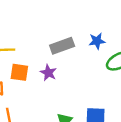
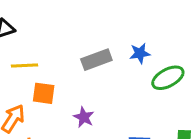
purple star: (48, 73) -> (84, 117), moved

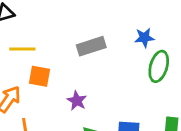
blue star: (140, 53) -> (144, 38), moved
green ellipse: (168, 78) -> (159, 66), turned -48

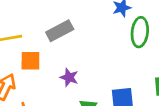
gray rectangle: (91, 46) -> (60, 31), moved

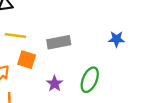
green ellipse: (140, 32) -> (90, 80), moved

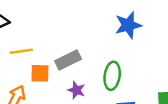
blue star: (117, 39) -> (128, 25), size x1.5
gray rectangle: (59, 42) -> (68, 60), moved

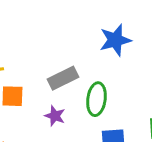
gray rectangle: (68, 60) -> (63, 78), moved

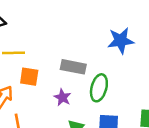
gray rectangle: (63, 78) -> (73, 67), turned 30

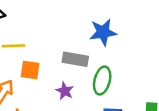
blue star: (121, 41) -> (103, 32), moved

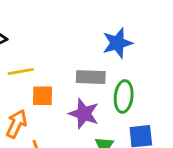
purple star: (65, 91) -> (84, 114), size x1.5

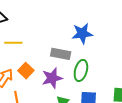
orange square: (43, 96) -> (26, 71), moved, turned 35
purple star: (84, 114) -> (52, 78), turned 30

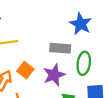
blue star: (82, 33) -> (81, 24), turned -30

